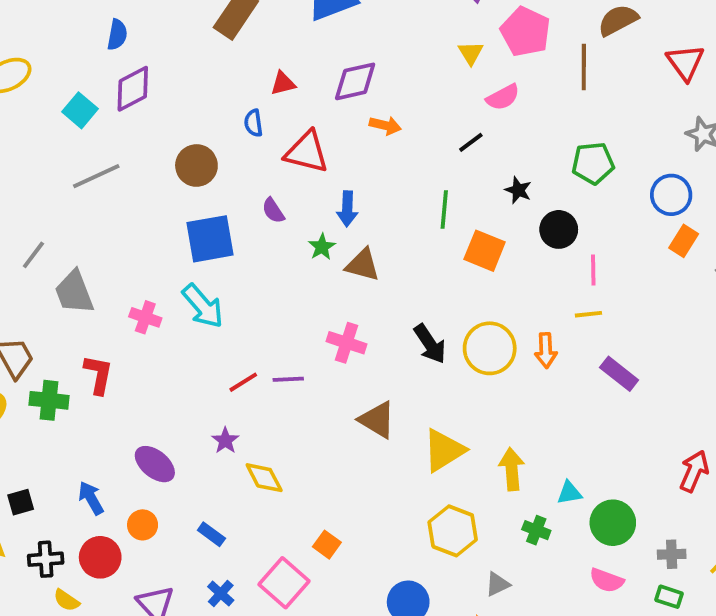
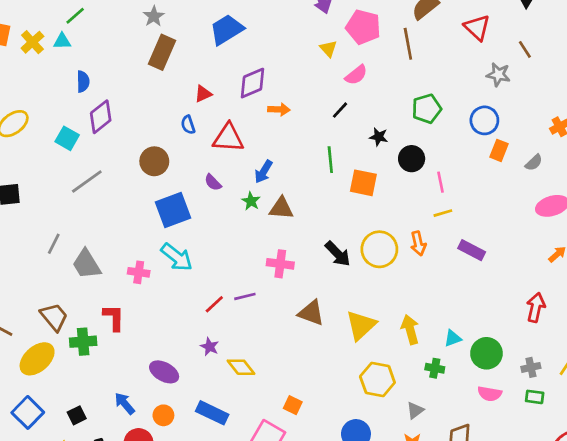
blue arrow: (347, 209) -> (264, 172), turned 40
blue rectangle: (211, 534) -> (212, 413), size x1.6

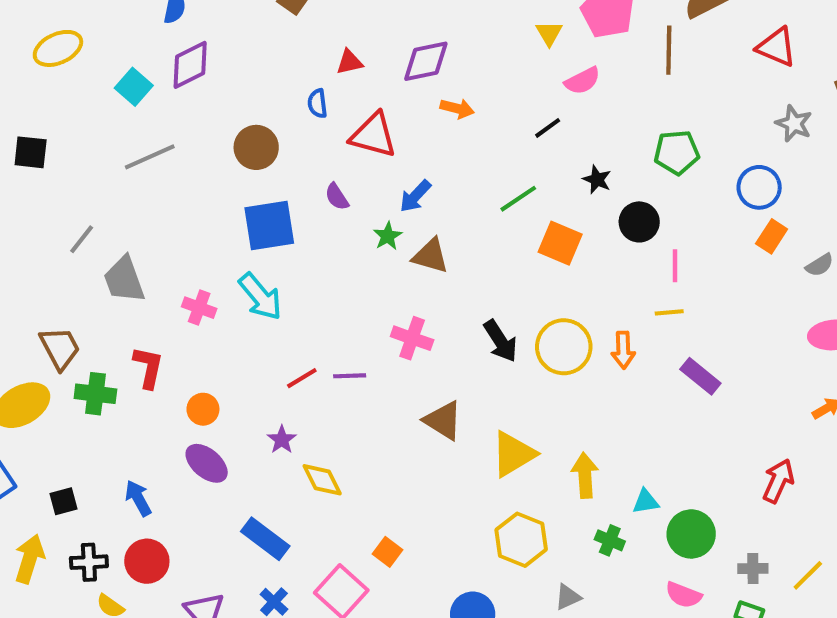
red triangle: (477, 27) -> (777, 47), turned -32
green line: (330, 160) -> (518, 199), turned 50
orange circle: (163, 415) -> (203, 409), moved

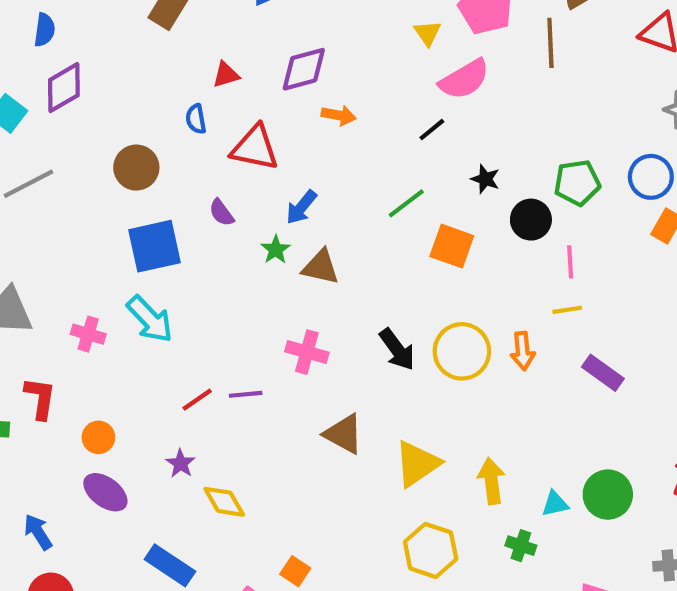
pink semicircle: (582, 81) -> (464, 79), size x1.4
green pentagon: (677, 152) -> (577, 183), moved
green circle: (691, 534) -> (608, 495), moved

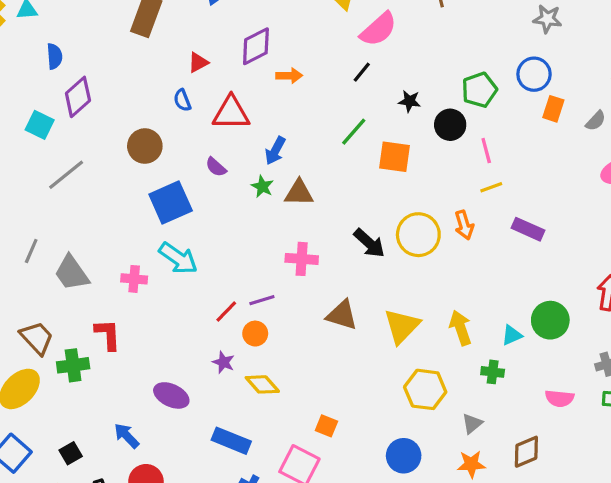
orange circle: (98, 437) -> (255, 334), moved

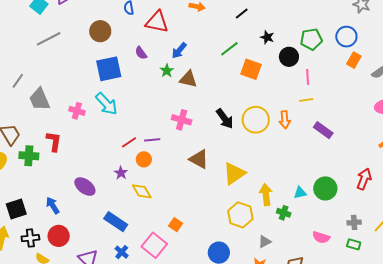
yellow arrow: (460, 328) -> (266, 195), moved
black square: (71, 453) -> (16, 209), size x1.5

